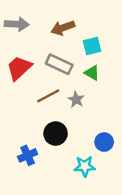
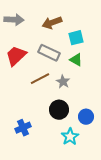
black circle: (56, 134) -> (59, 110), moved
cyan star: (85, 166) -> (70, 137), turned -30

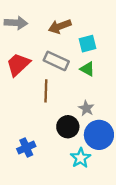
brown line: (40, 79) -> (46, 91), turned -60
gray star: (63, 82) -> (86, 108), moved
blue circle: (86, 117) -> (99, 135), size x1.6

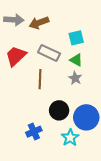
brown arrow: (60, 26) -> (39, 23), moved
gray star: (86, 108) -> (75, 78), moved
blue cross: (26, 148) -> (34, 132), moved

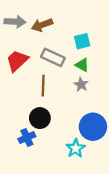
black circle: (59, 110) -> (40, 118), moved
blue cross: (34, 132) -> (27, 138), moved

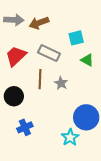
green triangle: (82, 65) -> (87, 60), moved
gray star: (81, 84) -> (61, 83), moved
black circle: (40, 118) -> (14, 96), moved

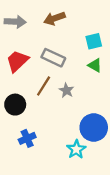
brown arrow: (39, 23) -> (54, 18), moved
cyan square: (76, 38) -> (94, 41), moved
brown line: (40, 79) -> (44, 86), turned 30

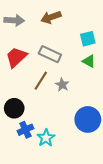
black circle: (15, 105) -> (14, 108), moved
cyan star: (76, 149) -> (46, 138), moved

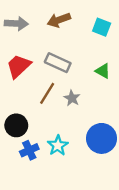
cyan square: (88, 39) -> (102, 27), moved, turned 35
cyan star: (46, 138) -> (58, 146), moved

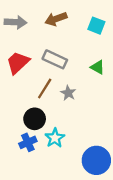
black circle: (16, 125) -> (35, 119), moved
blue circle: (102, 138) -> (96, 160), moved

